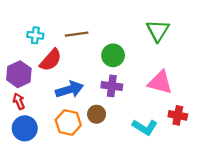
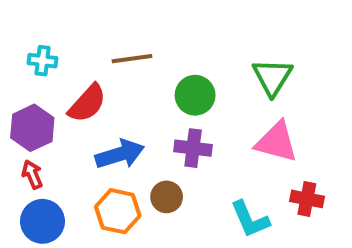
green triangle: (158, 31) -> (272, 77), moved
cyan cross: (35, 35) -> (43, 61), moved
cyan L-shape: (145, 127) -> (250, 219), turned 35

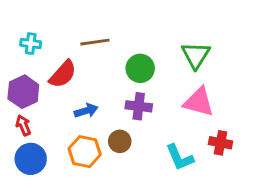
blue arrow: (120, 154) -> (86, 111), size x0.7

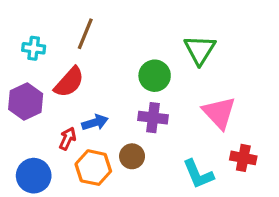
brown line: (95, 42) -> (85, 34), moved, turned -60
green triangle: (196, 55) -> (200, 50), moved
pink triangle: (199, 102) -> (219, 113), turned 32
red arrow: (23, 125) -> (68, 139), moved, turned 48

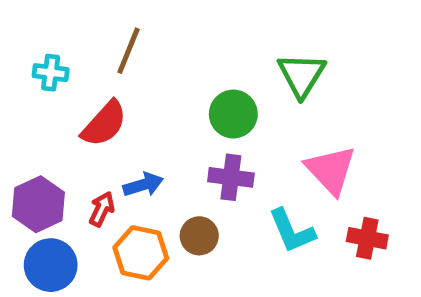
purple hexagon: (26, 101) -> (38, 204), moved
cyan L-shape: (198, 174) -> (292, 231), moved

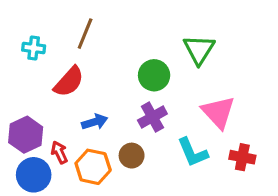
purple cross: (231, 177) -> (152, 117), turned -36
red arrow: (102, 209) -> (59, 152), moved, turned -50

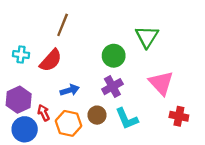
cyan cross: (34, 48) -> (21, 55), moved
cyan L-shape: (193, 152) -> (127, 119), moved

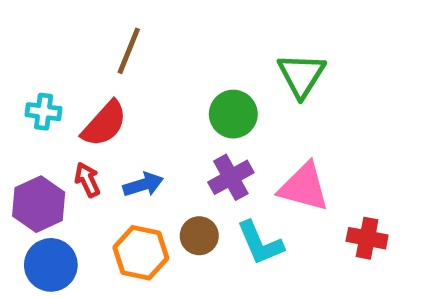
pink triangle: (161, 83) -> (304, 187), moved, turned -32
red arrow: (44, 113) -> (87, 180), moved

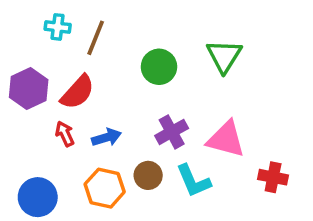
cyan cross: (44, 112) -> (58, 27), moved
green circle: (233, 114) -> (159, 67), moved
purple hexagon: (39, 204) -> (29, 89), moved

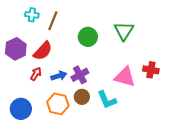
purple cross: (172, 132) -> (80, 75), moved
red arrow: (65, 134) -> (36, 74), turned 56
red cross: (273, 177) -> (151, 70), moved

